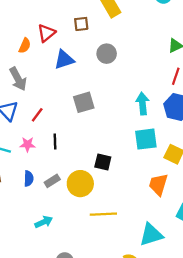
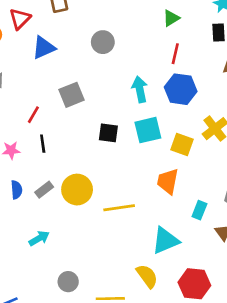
gray circle: (107, 54) -> (103, 42), moved
red line: (37, 115) -> (33, 115), moved
black square: (103, 162) -> (108, 133), moved
yellow line: (103, 214) -> (119, 208), moved

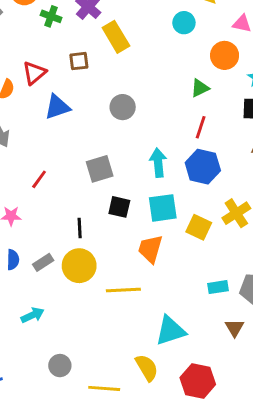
gray square: (71, 95) -> (100, 169), moved
black line: (43, 144) -> (80, 228), moved
orange trapezoid: (168, 181) -> (150, 249), moved
cyan rectangle: (199, 210) -> (218, 287), moved, turned 54

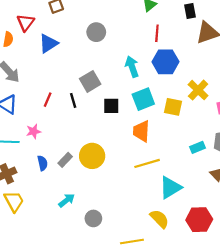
black line: (80, 228) -> (73, 100), moved
yellow line: (123, 290) -> (147, 163), moved
gray circle: (60, 366) -> (93, 218), moved

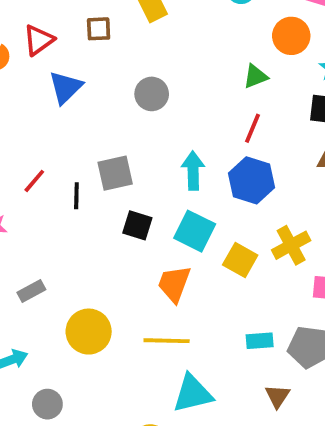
blue triangle: (48, 43) -> (66, 87), turned -30
cyan square: (143, 99) -> (195, 231), turned 30
yellow circle: (92, 156) -> (89, 332), moved

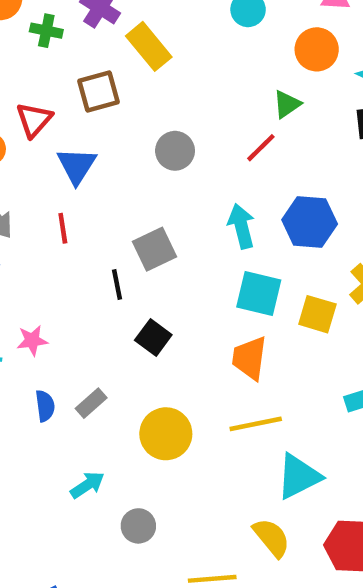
brown square: (99, 29) -> (99, 91), size x1.4
red line: (253, 128) -> (261, 148), moved, turned 36
red line: (34, 181) -> (63, 228), moved, turned -36
black square: (137, 225) -> (153, 337), moved, turned 32

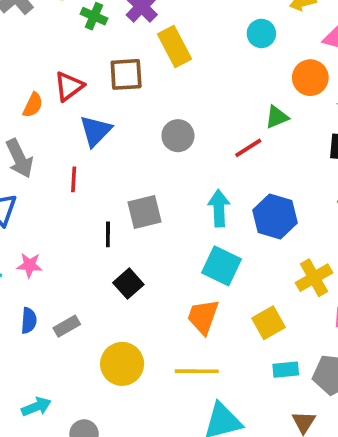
yellow square: (317, 314) -> (269, 323), moved, turned 32
cyan arrow: (87, 485) -> (36, 407), moved

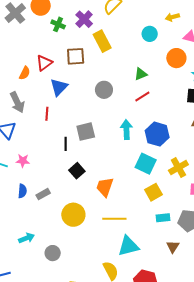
green triangle: (277, 117) -> (141, 74), moved
cyan square: (222, 266) -> (146, 164), moved
orange trapezoid: (203, 317) -> (105, 187), moved

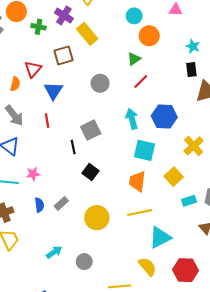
orange circle: (176, 58) -> (149, 36), moved
cyan square: (146, 164) -> (145, 150), moved
orange trapezoid: (105, 187) -> (137, 181), moved

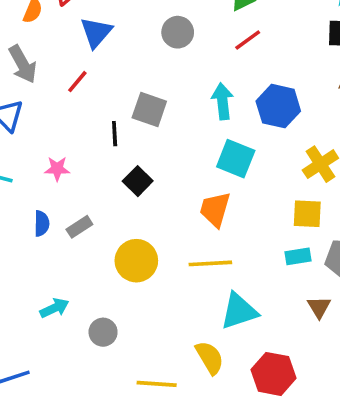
red line: (47, 121) -> (77, 82), turned 40
gray square: (91, 130) -> (149, 109), turned 36
pink star: (33, 174) -> (57, 169), moved
yellow square: (174, 177) -> (307, 214), moved, turned 36

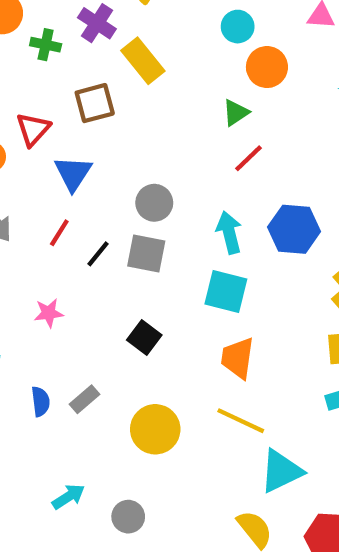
gray circle: (178, 32) -> (154, 203), moved
black line: (115, 134) -> (98, 254), moved, turned 50
cyan square: (236, 159) -> (226, 291), moved
pink star: (57, 169) -> (49, 313), moved
yellow line: (210, 263) -> (241, 421), turned 36

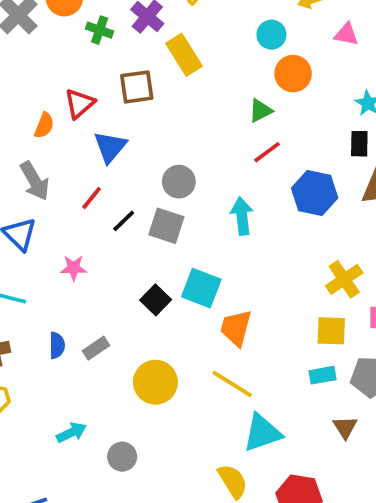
blue hexagon: (294, 229) -> (315, 193), moved
cyan square: (226, 291) -> (201, 288), moved

